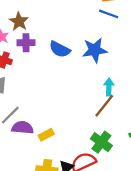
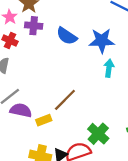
cyan arrow: (109, 87) -> (109, 68), moved
brown line: (104, 106) -> (65, 100), moved

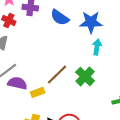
green cross: (98, 134) -> (85, 76), moved

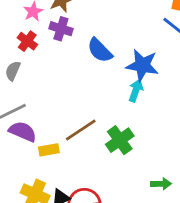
cyan arrow: (97, 47) -> (136, 90), moved

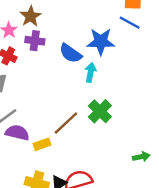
blue star: (142, 65) -> (101, 42), moved
cyan arrow: (136, 90) -> (90, 72), moved
green cross: (120, 140) -> (100, 111), moved

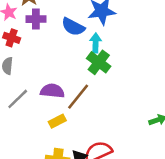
green cross: (100, 111) -> (99, 62), moved
purple semicircle: (17, 133) -> (52, 91), moved

